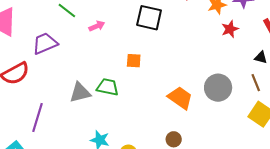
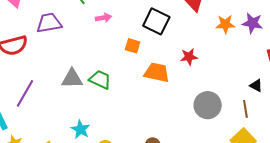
red star: (230, 29) -> (189, 57), moved
orange square: (134, 61) -> (133, 46), moved
orange trapezoid: (180, 98) -> (157, 73), moved, turned -36

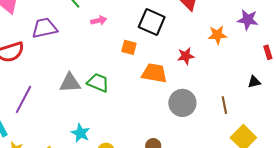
orange star: (225, 24) -> (217, 35), moved
black triangle: (256, 86) -> (254, 82), turned -40
gray circle: (208, 105) -> (182, 103), moved
brown line: (245, 109) -> (224, 105), moved

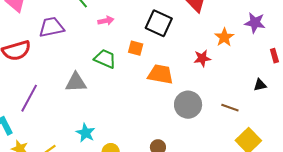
orange star: (217, 35) -> (224, 37), turned -30
red star: (186, 56) -> (202, 58), moved
green trapezoid: (98, 83) -> (105, 59), moved
brown line: (224, 105) -> (230, 108), turned -60

